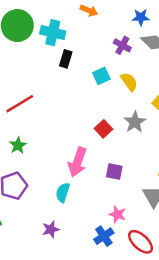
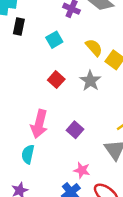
yellow semicircle: (129, 82) -> (94, 48), moved
red square: (103, 129) -> (56, 80), moved
purple square: (114, 172) -> (75, 130), turned 35

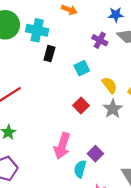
yellow semicircle: (94, 48) -> (110, 85), moved
cyan semicircle: (28, 154) -> (80, 169), moved

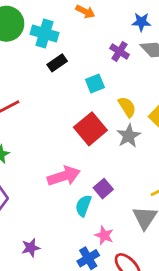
black rectangle: (49, 54) -> (57, 63), turned 35
red square: (81, 106) -> (90, 129), size x1.6
pink arrow: (62, 146) -> (64, 176), turned -130

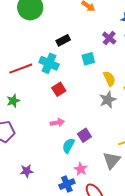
cyan cross: (45, 33) -> (49, 63), moved
red square: (90, 129) -> (59, 89), moved, size x0.6
pink arrow: (64, 176) -> (57, 122), size x0.6

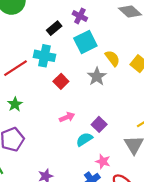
purple cross: (109, 38) -> (80, 16), moved
cyan square: (88, 59) -> (85, 42), size x1.5
gray star: (108, 100) -> (97, 76), moved
cyan semicircle: (68, 146) -> (84, 139), turned 42

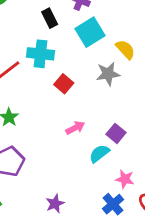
black rectangle: (54, 28) -> (50, 18), turned -72
gray star: (97, 76) -> (108, 74), turned 30

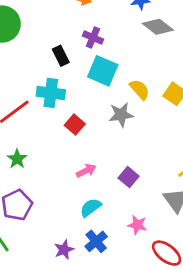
cyan square: (90, 32) -> (103, 71), turned -36
cyan semicircle: (99, 154) -> (91, 208), moved
blue cross: (113, 204) -> (96, 241), moved

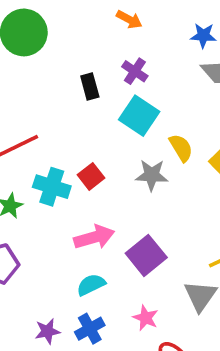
cyan cross: (51, 93) -> (52, 187), moved
pink arrow: (86, 171) -> (94, 237), size x1.5
purple square: (129, 177) -> (146, 255), size x1.5

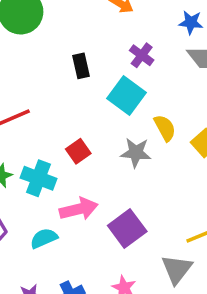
purple cross: (135, 71) -> (142, 55), moved
cyan cross: (52, 187) -> (38, 178), moved
cyan semicircle: (91, 285) -> (44, 238), moved

